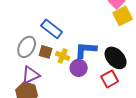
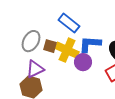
blue rectangle: (52, 29) -> (69, 23), moved
yellow cross: (63, 56) -> (67, 50), size x1.6

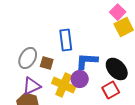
blue rectangle: (69, 23) -> (66, 40), turned 45
yellow cross: (67, 50) -> (64, 85), moved

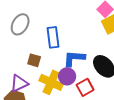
gray ellipse: (28, 58) -> (20, 24), moved
red square: (111, 90) -> (85, 87), moved

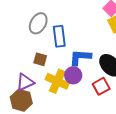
gray ellipse: (20, 24) -> (38, 23), moved
red square: (85, 87) -> (101, 86), moved

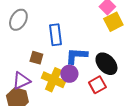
gray ellipse: (38, 23) -> (18, 20), moved

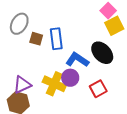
blue L-shape: (76, 56) -> (77, 60), turned 30
brown square: (36, 58) -> (36, 39), moved
black ellipse: (106, 64) -> (102, 53), moved

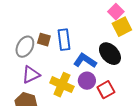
gray ellipse: (19, 24) -> (25, 47), moved
purple circle: (70, 78) -> (87, 81), moved
purple triangle: (22, 85) -> (31, 75), moved

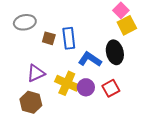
gray ellipse: (25, 47) -> (25, 22), moved, turned 50
black ellipse: (110, 54) -> (115, 52), turned 30
purple circle: (87, 81) -> (86, 87), moved

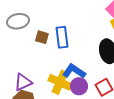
blue L-shape: (90, 59) -> (74, 71), moved
purple triangle: (36, 73) -> (23, 82), moved

